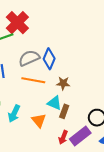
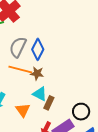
gray semicircle: (29, 58) -> (18, 47), turned -45
brown star: (63, 83) -> (37, 73), moved

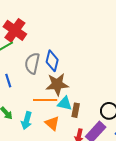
orange line: (20, 69) -> (45, 100), moved
brown star: (37, 73) -> (57, 84), size x1.6

